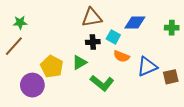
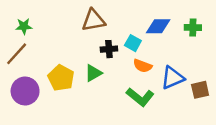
brown triangle: (92, 17) -> (93, 20), moved
green cross: (172, 28) -> (193, 27), moved
green L-shape: (102, 83) -> (140, 97), moved
purple circle: (32, 85) -> (25, 91), moved

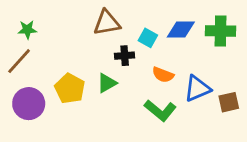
green cross: (193, 27) -> (221, 31), size x1.5
cyan square: (133, 43) -> (148, 38), moved

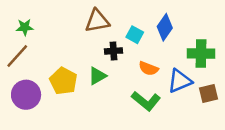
blue diamond: (181, 30) -> (165, 27), turned -55
green cross: (221, 31) -> (201, 53), moved

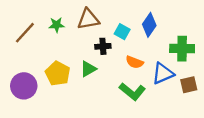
green star: (25, 27) -> (57, 25), moved
brown line: (17, 56) -> (25, 33), moved

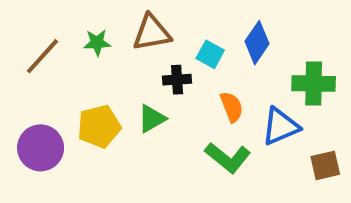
orange semicircle: (135, 62) -> (232, 107), turned -132
yellow pentagon: (58, 73) -> (99, 126), turned 30
brown square: (189, 85) -> (325, 165), moved

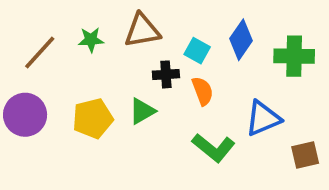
green cross: (314, 84) -> (294, 56), moved
orange semicircle: (232, 107) -> (203, 91), moved
purple circle: (41, 148) -> (25, 115), moved

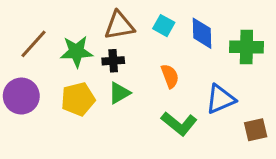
green star: (91, 40) -> (76, 52), moved, size x1.5
blue diamond: (241, 40) -> (202, 33), turned -36
cyan square: (197, 51) -> (164, 26), moved
black cross: (166, 74) -> (113, 61), moved

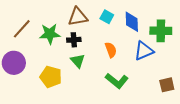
green triangle: (119, 93) -> (78, 61), turned -42
yellow pentagon: (78, 99) -> (51, 77), moved, turned 30
blue triangle: (220, 99) -> (144, 51), moved

